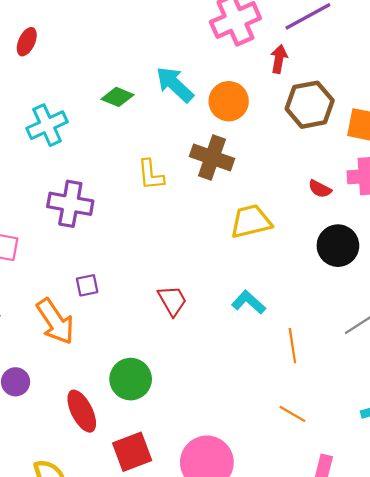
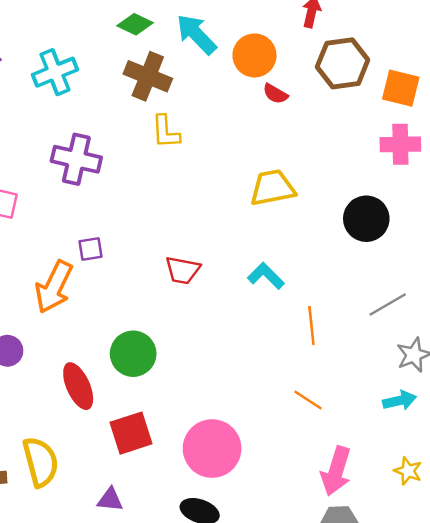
green diamond: (117, 97) -> (135, 24), moved
brown cross: (212, 157) -> (148, 76), moved
red semicircle: (320, 189) -> (275, 94), moved
red trapezoid: (172, 301) -> (183, 270), turned 128
orange arrow: (55, 321) -> (54, 287), turned 57

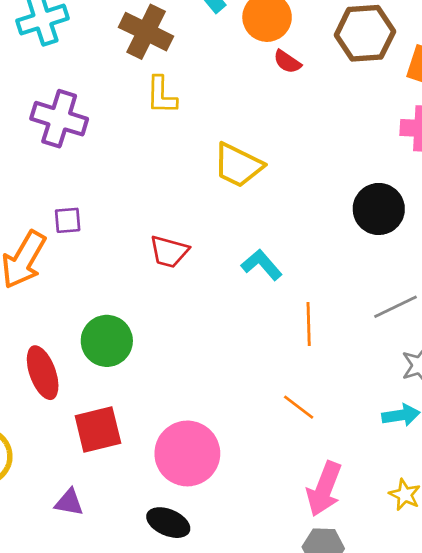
yellow trapezoid: (273, 188) -> (238, 165), moved, turned -147

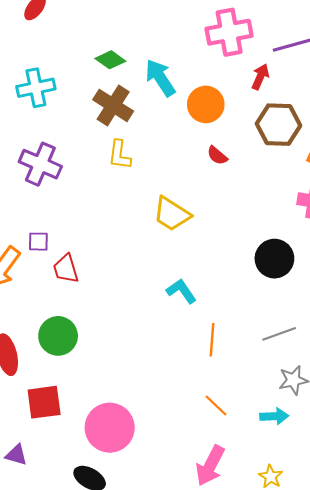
red semicircle: (287, 62) -> (217, 156), moved
red trapezoid: (169, 252) -> (66, 269), moved, turned 52
orange line: (299, 407) -> (216, 405), moved

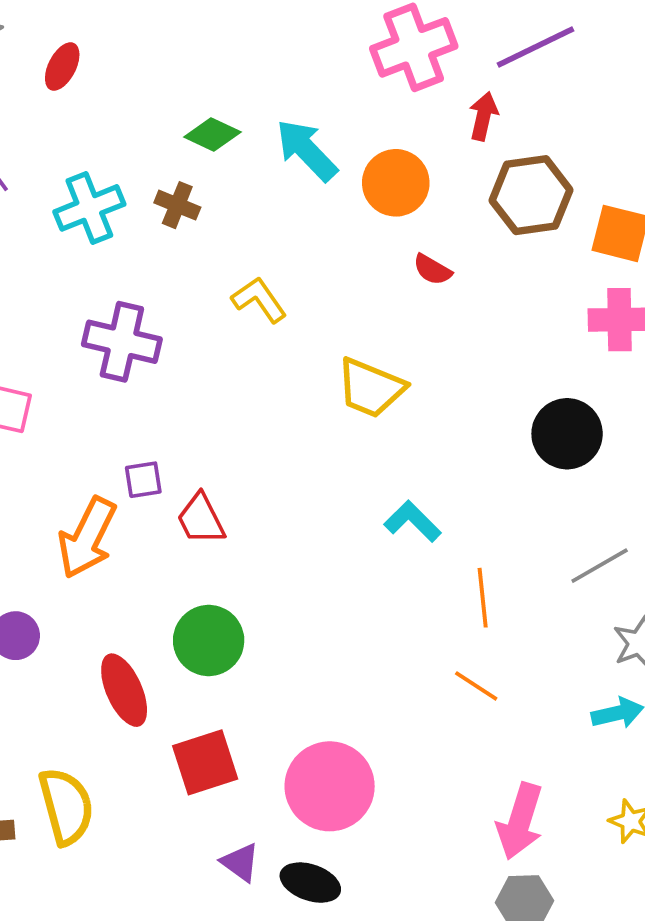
brown cross: (113, 105) -> (177, 205), moved, size x0.6
yellow L-shape: (120, 155) -> (259, 300), turned 148
orange line: (216, 405) -> (476, 686), moved
purple triangle: (16, 455) -> (240, 862), moved, turned 30

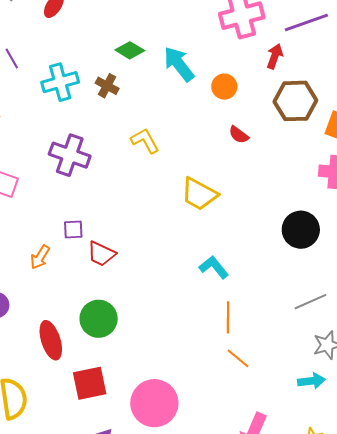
orange circle: (396, 183) -> (224, 87), size x0.7
red trapezoid: (201, 519) -> (101, 254), turned -44
orange arrow: (87, 538) -> (40, 257), size x0.6
orange line: (483, 598) -> (228, 317), moved

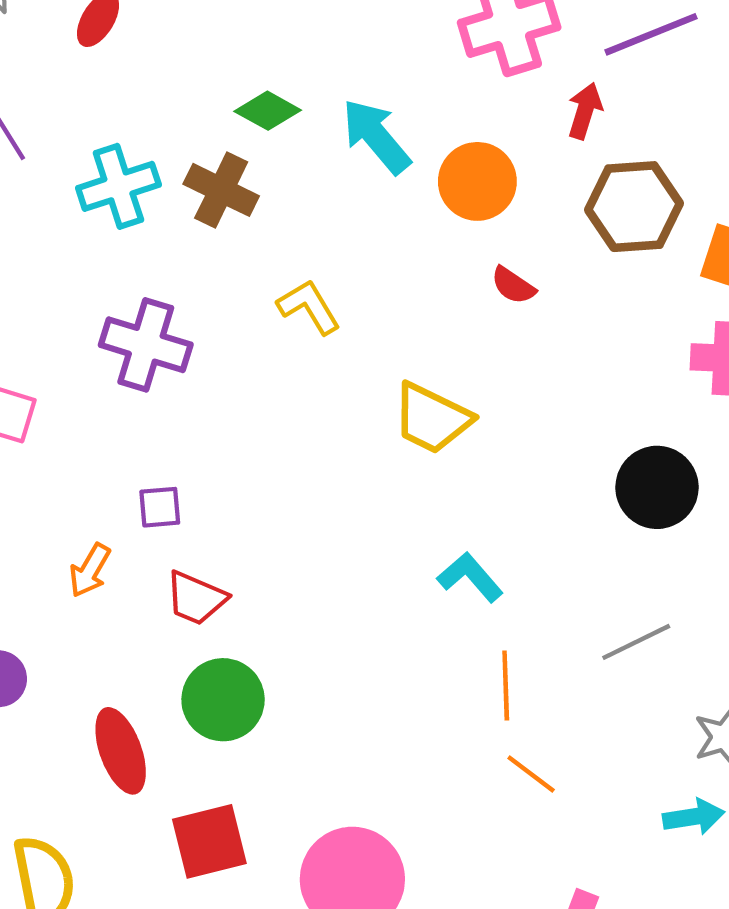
brown cross: (107, 86) -> (221, 190), size x1.4
orange circle: (224, 87) -> (477, 181), size x1.4
red trapezoid: (101, 254) -> (196, 598), moved
gray line: (310, 302) -> (636, 642), moved

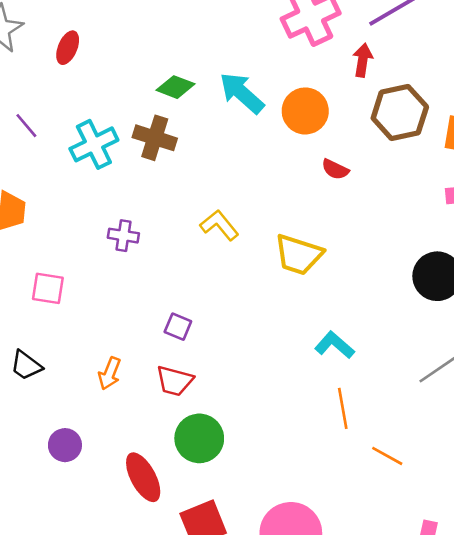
yellow L-shape: (309, 307) -> (219, 225), moved
purple cross: (146, 345) -> (123, 236), size x0.6
purple square: (160, 507) -> (178, 327), moved, turned 36
orange line: (506, 686) -> (343, 408), moved

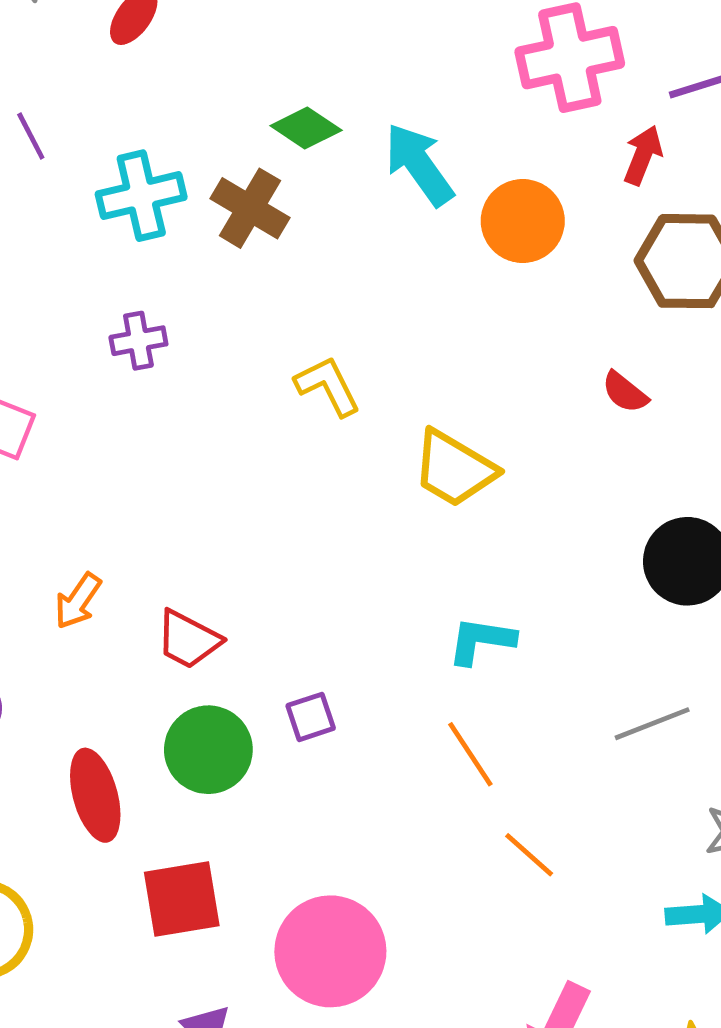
red semicircle: (335, 169) -> (625, 392), moved
purple cross: (123, 236) -> (138, 341), moved, turned -32
purple square: (178, 327) -> (311, 717), moved, turned 36
cyan L-shape: (335, 345) -> (481, 641), turned -45
orange line: (343, 408) -> (470, 754), turned -36

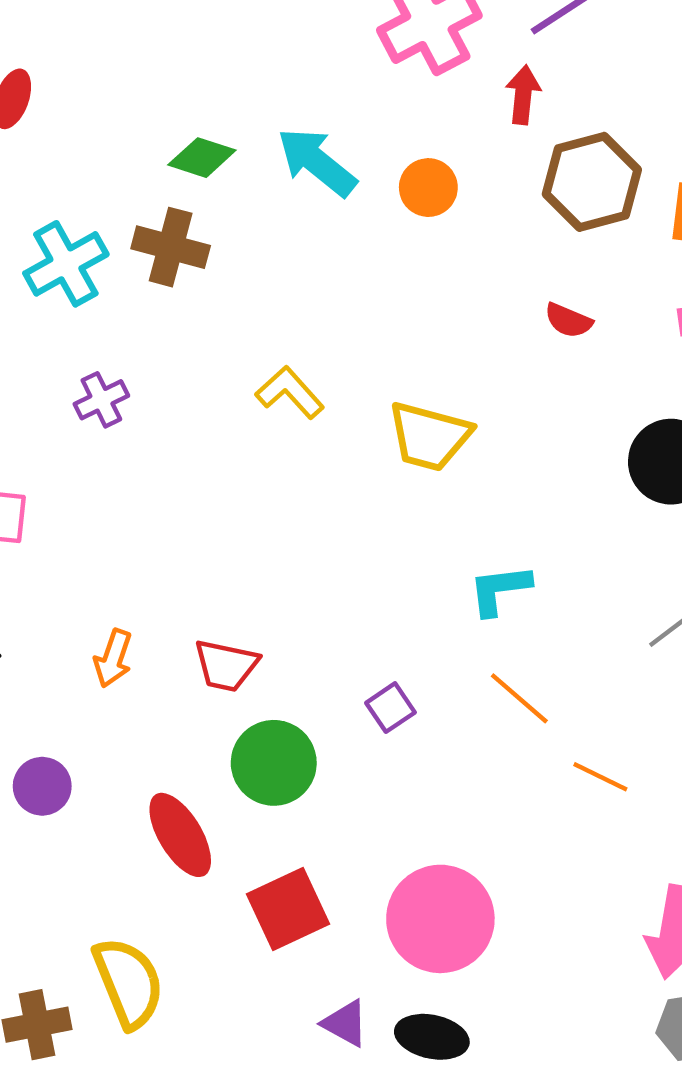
orange circle: (523, 221) -> (428, 188), size x0.7
purple square: (311, 717) -> (391, 708), moved

